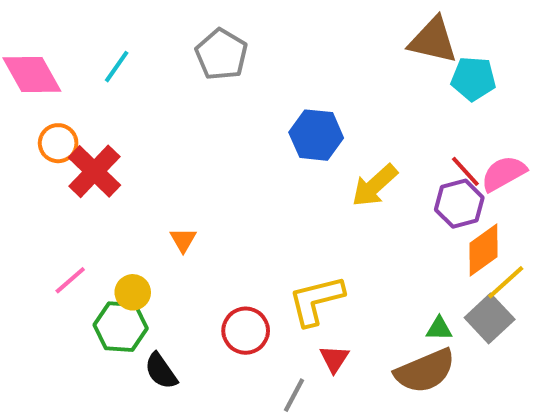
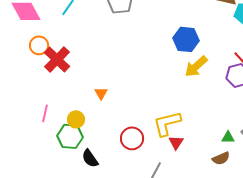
blue hexagon: (316, 135) -> (186, 39), moved
pink line: (70, 280) -> (45, 113), turned -36
red triangle: (334, 359) -> (176, 142), moved
brown semicircle: (425, 371) -> (221, 158), size x0.6

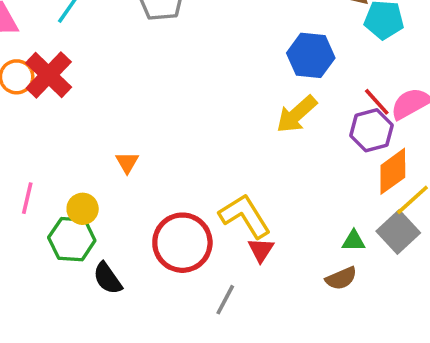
blue hexagon: (186, 39) -> (311, 55), moved
red cross: (57, 59) -> (49, 75), moved
yellow L-shape: (167, 123) -> (245, 216), turned 72
red circle: (132, 138) -> (182, 243), size x1.4

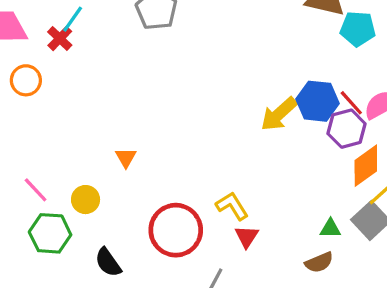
blue hexagon: (311, 55) -> (318, 101), moved
red cross: (49, 75) -> (60, 38), moved, size x0.6
pink line: (27, 198) -> (36, 190), turned -56
yellow L-shape: (245, 216) -> (232, 206), size x0.7
green hexagon: (72, 239) -> (50, 233), moved

